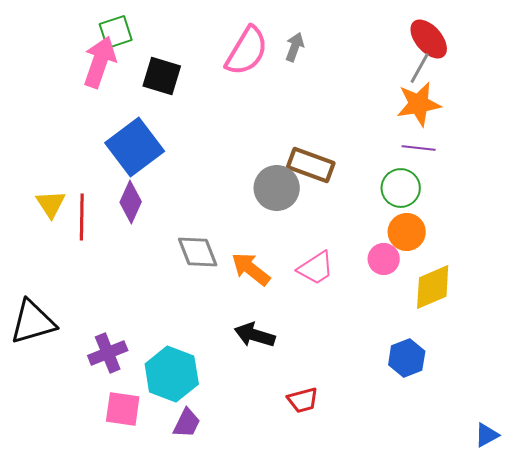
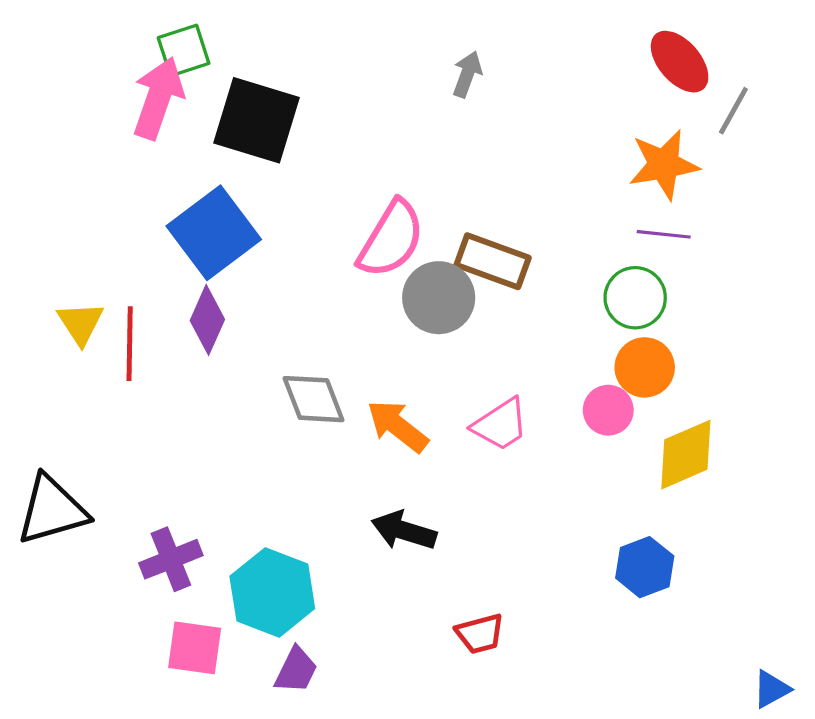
pink semicircle: (247, 51) -> (391, 239), moved
gray line: (420, 68) -> (733, 111), moved
black square: (162, 76) -> (256, 120), size x1.4

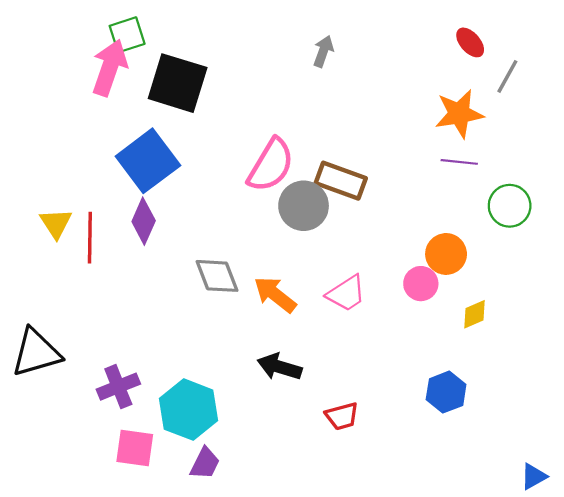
red ellipse: (680, 62) -> (470, 42), size x0.7
green circle: (635, 298) -> (510, 206), moved
yellow diamond: (686, 455) -> (475, 314), size x0.6
red trapezoid: (480, 634) -> (342, 416), moved

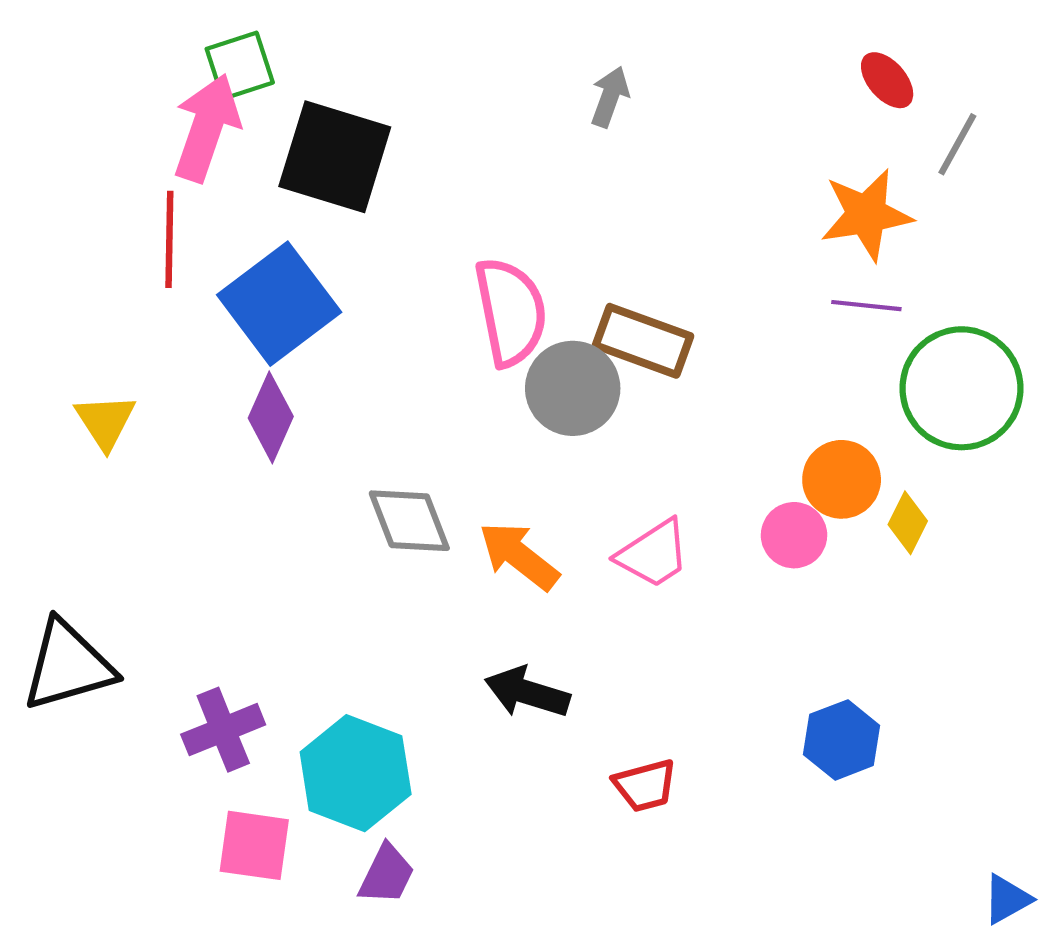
pink semicircle: (271, 165) -> (511, 312), turned -42
green circle: (510, 206) -> (962, 388), size x1.5
red line: (90, 238) -> (169, 239), moved
yellow diamond: (475, 314) -> (908, 523), moved, turned -40

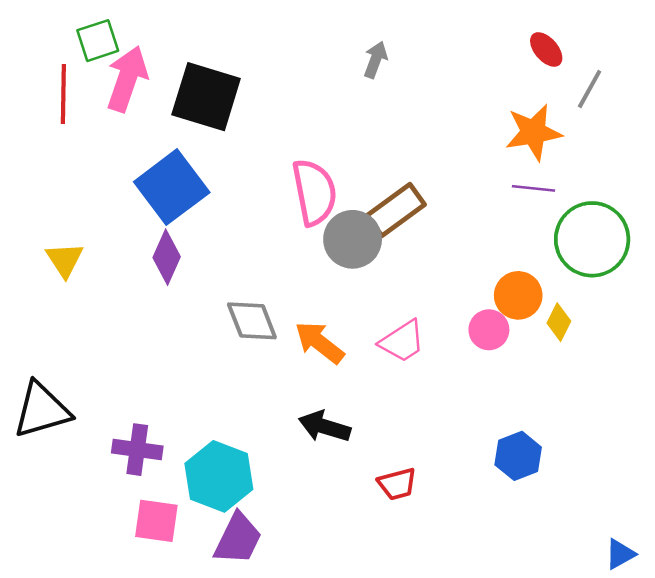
green square: (240, 66) -> (98, 41), moved
red line: (169, 239) -> (63, 94), moved
brown rectangle: (643, 341) -> (396, 210), turned -56
purple cross: (223, 730) -> (137, 450), turned 30
purple trapezoid: (387, 874) -> (238, 539), size x1.4

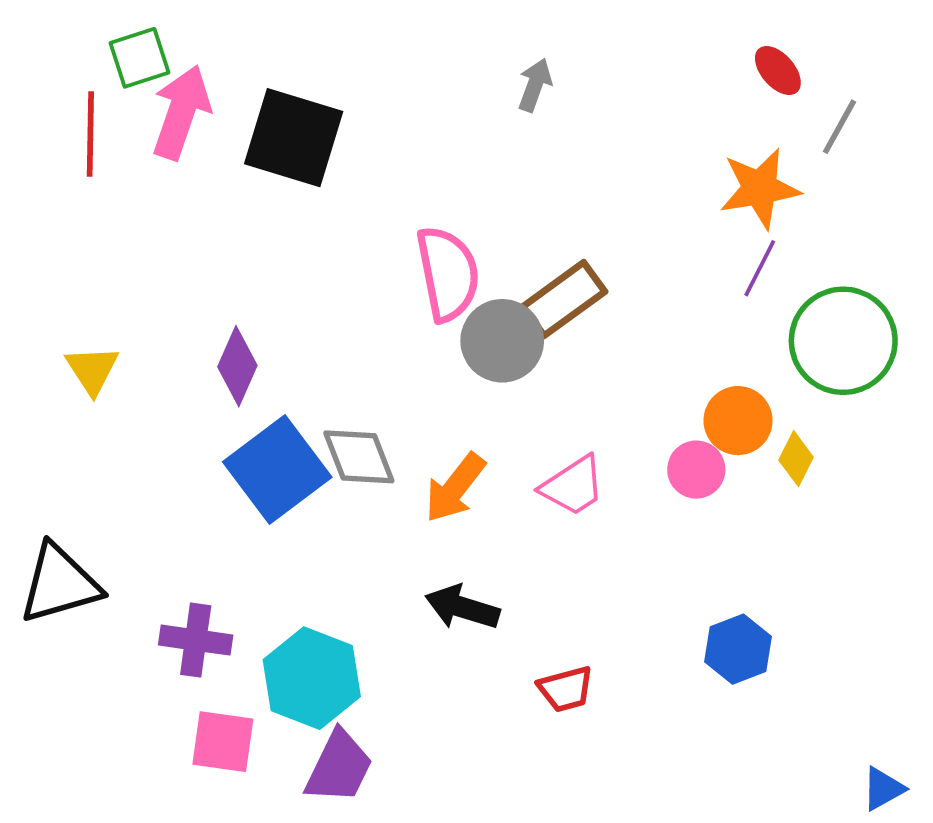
blue square: (172, 187) -> (277, 470), moved
purple line: (533, 188) -> (760, 268), turned -69
orange arrow: (319, 343) -> (455, 488), turned -90

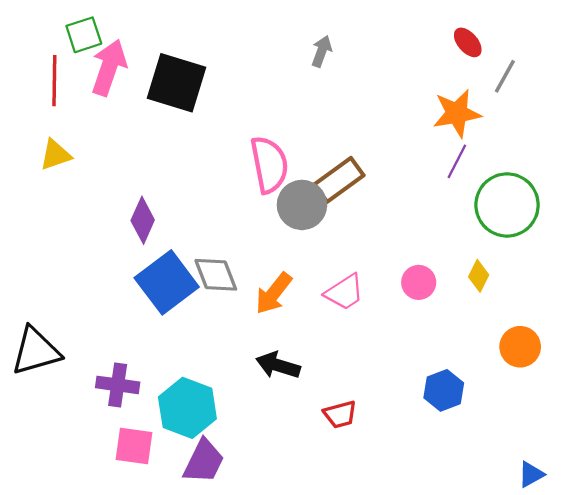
yellow triangle: (92, 370) -> (55, 155), moved, turned 44
orange circle: (738, 421) -> (520, 347), moved

